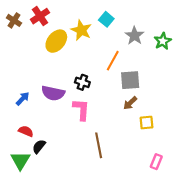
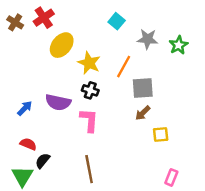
yellow star: (81, 30) -> (89, 63), moved
gray star: (135, 36) -> (148, 39), turned -30
brown line: (99, 145) -> (89, 169), moved

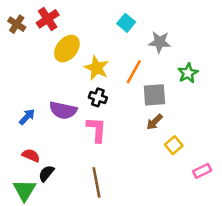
green star: (179, 45) -> (188, 73), moved
yellow square: (161, 134) -> (174, 145), turned -35
pink rectangle: (171, 177) -> (202, 171), moved, turned 42

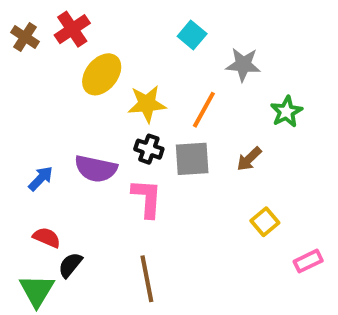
yellow star: (97, 68) -> (147, 104), turned -30
gray square: (154, 95) -> (192, 159), moved
brown arrow: (154, 122) -> (249, 159), moved

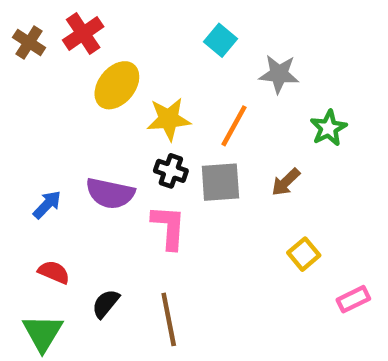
black semicircle: (70, 265) -> (106, 304), moved

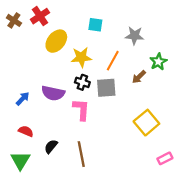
cyan square: (220, 40) -> (95, 25), moved, turned -32
brown arrow: (286, 182) -> (139, 77), moved
yellow square: (304, 254) -> (146, 123), size x1.6
pink rectangle: (353, 299) -> (165, 158), moved

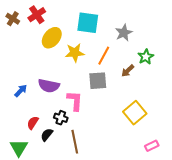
cyan square: (95, 25) -> (88, 23), size x1.6
gray star: (135, 36) -> (124, 33), turned -30
black cross: (82, 82) -> (61, 118), moved
red semicircle: (26, 131) -> (33, 123), moved, turned -80

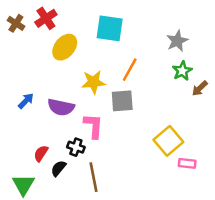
gray star: (124, 33) -> (177, 41), moved
yellow star: (75, 53) -> (93, 82), moved
brown arrow: (128, 71) -> (200, 88), moved
blue arrow: (21, 91) -> (26, 101), moved
pink rectangle: (152, 146) -> (187, 163), moved, turned 32

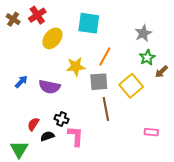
pink L-shape: (93, 126) -> (76, 136), moved
yellow square: (168, 141) -> (131, 86), moved
black semicircle: (58, 168) -> (47, 136), turned 32
brown line: (93, 177) -> (106, 109), moved

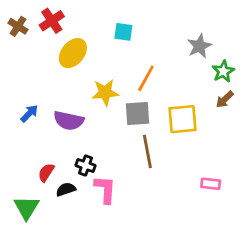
cyan square: (89, 23) -> (123, 32), size x0.6
green star: (147, 57) -> (223, 71), moved
yellow square: (131, 86) -> (182, 119), turned 35

